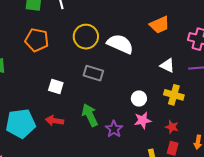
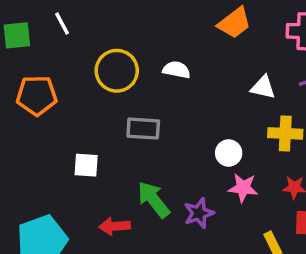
white semicircle: (120, 44) -> (176, 70), size x0.6
pink star: (143, 120) -> (243, 188), turned 30
red arrow: (54, 121) -> (115, 226), moved
purple star: (114, 129) -> (199, 213), turned 30

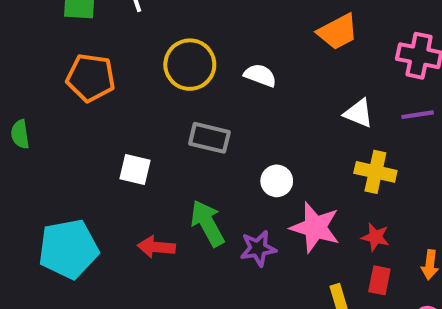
white circle: (229, 153) -> (277, 181), moved
pink star: (243, 188) -> (315, 227), size x1.4

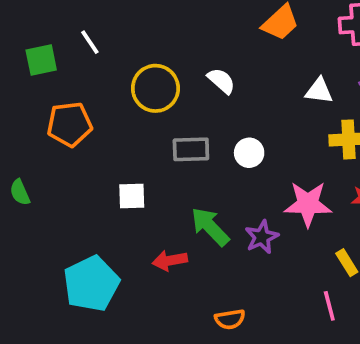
white semicircle: (260, 75) -> (221, 81), turned 36
white circle: (277, 181) -> (249, 153), moved

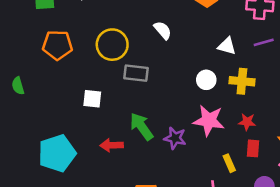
yellow circle: (155, 88) -> (112, 45), moved
white circle: (249, 153) -> (206, 80), moved
purple star: (262, 237) -> (175, 138), turned 30

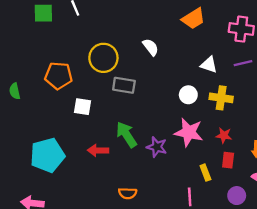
orange pentagon: (57, 45) -> (58, 76), moved

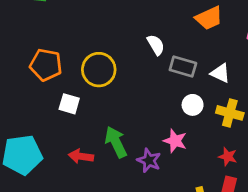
yellow circle: (103, 58) -> (99, 70), moved
gray rectangle: (124, 85) -> (183, 66), moved
pink star: (189, 132) -> (175, 141), moved, size x0.7

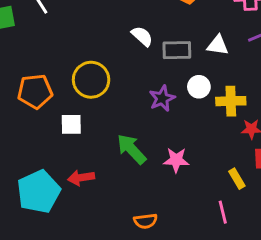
yellow cross: (230, 113) -> (231, 101), moved
pink star: (175, 141) -> (176, 160), moved
red arrow: (81, 156) -> (81, 178), moved
purple star: (149, 160) -> (162, 98), moved, turned -30

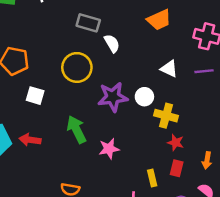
gray rectangle: (177, 50) -> (88, 23), moved
yellow circle: (91, 80) -> (77, 67), moved
purple star: (162, 98) -> (113, 97), size x1.4
pink star: (176, 160) -> (109, 149), turned -30

